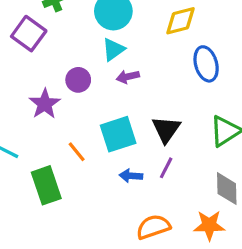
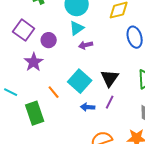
purple square: (29, 34) -> (24, 30), moved
purple circle: (78, 80) -> (49, 40), moved
cyan square: (118, 134) -> (80, 81), turned -30

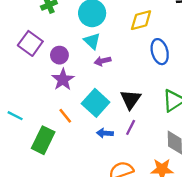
cyan triangle: (77, 28) -> (92, 41), turned -42
purple star: (34, 62) -> (63, 80), moved
green rectangle: (35, 113) -> (43, 140), turned 45

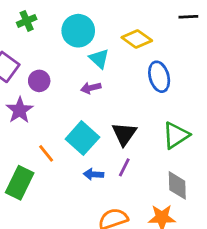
yellow diamond: (141, 20) -> (137, 39), turned 50
cyan triangle: (92, 41) -> (99, 59), moved
purple star: (63, 80) -> (20, 110), moved

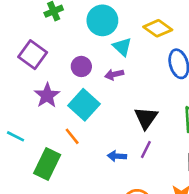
purple circle: (39, 81) -> (81, 66), moved
cyan square: (82, 138) -> (84, 105), moved

